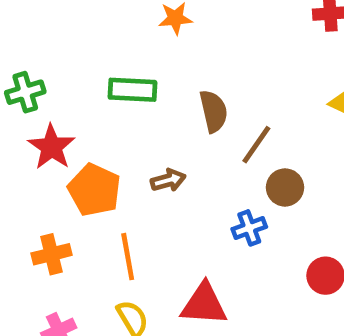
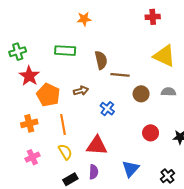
brown line: (256, 145) -> (120, 75), turned 60
brown circle: (285, 187) -> (141, 94), moved
blue cross: (249, 228) -> (107, 109), moved, turned -32

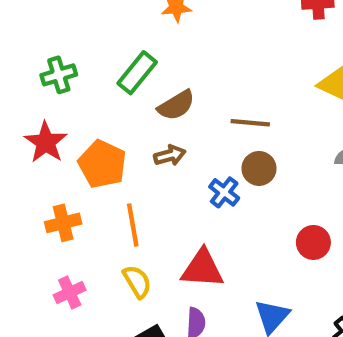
green rectangle: (65, 51) -> (137, 73), turned -54
green cross: (18, 52) -> (59, 75), moved
brown semicircle: (101, 60) -> (176, 105), moved, turned 72
red star: (29, 76) -> (46, 142), moved
brown circle: (141, 94) -> (259, 168), moved

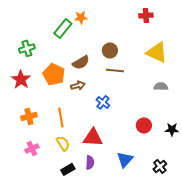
green rectangle: (137, 73) -> (63, 28), moved
orange pentagon: (102, 164) -> (54, 74), moved
brown circle: (259, 168) -> (110, 50), moved

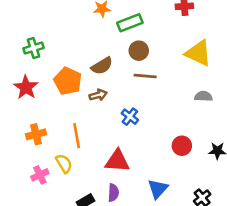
green rectangle: (63, 28) -> (130, 23), moved, turned 30
yellow semicircle: (63, 143) -> (64, 163), moved

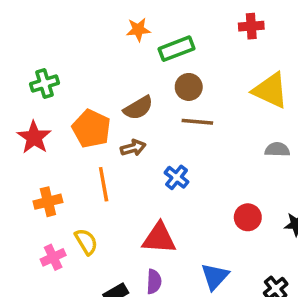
orange line: (77, 136) -> (104, 184), moved

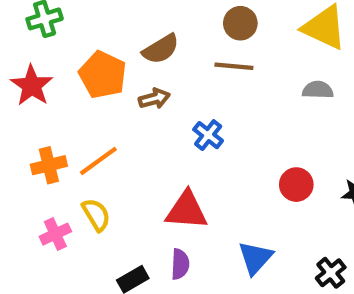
brown circle: (189, 87) -> (240, 23), moved
gray semicircle: (277, 150) -> (318, 90), moved
orange line: (104, 184) -> (98, 161), moved, turned 64

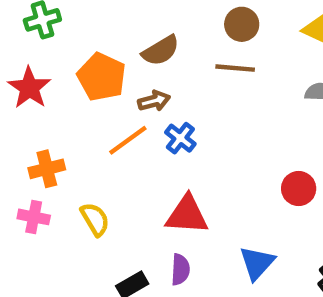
blue cross: (208, 135) -> (180, 138), moved
orange line: (98, 161) -> (128, 140), moved
pink cross: (55, 234) -> (34, 217), moved, turned 36

